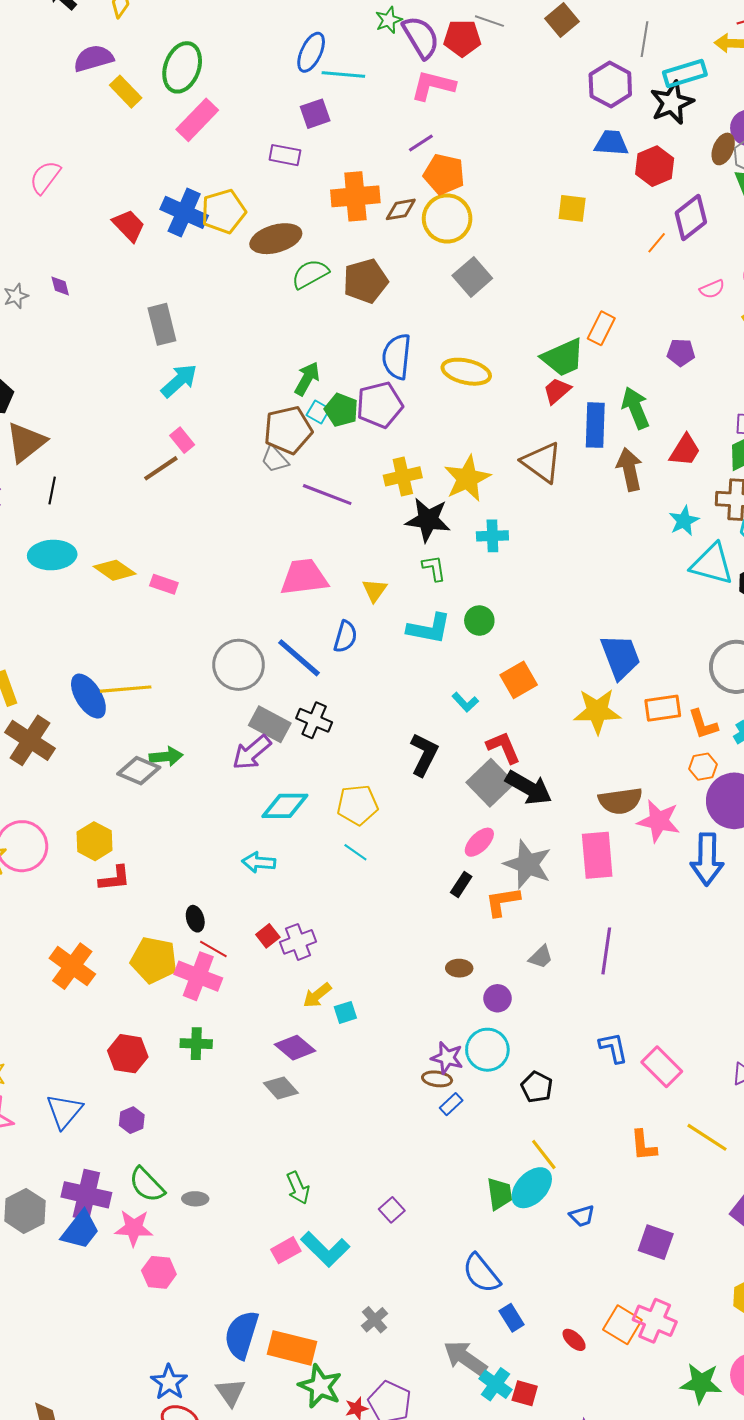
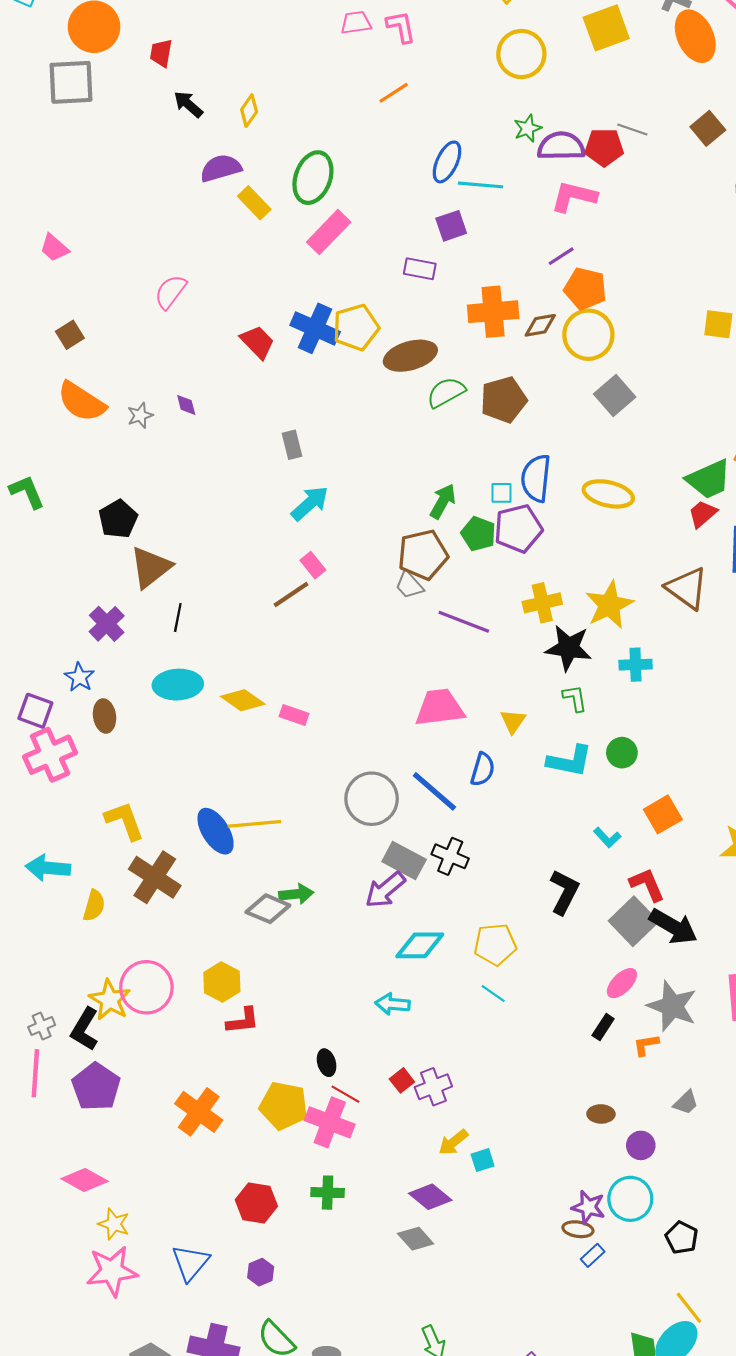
purple semicircle: (421, 37) -> (561, 146), turned -60
gray rectangle: (162, 324) -> (292, 445), size x0.7
cyan square: (318, 412) -> (501, 493), moved, turned -30
orange L-shape: (503, 902) -> (646, 1045), size x0.7

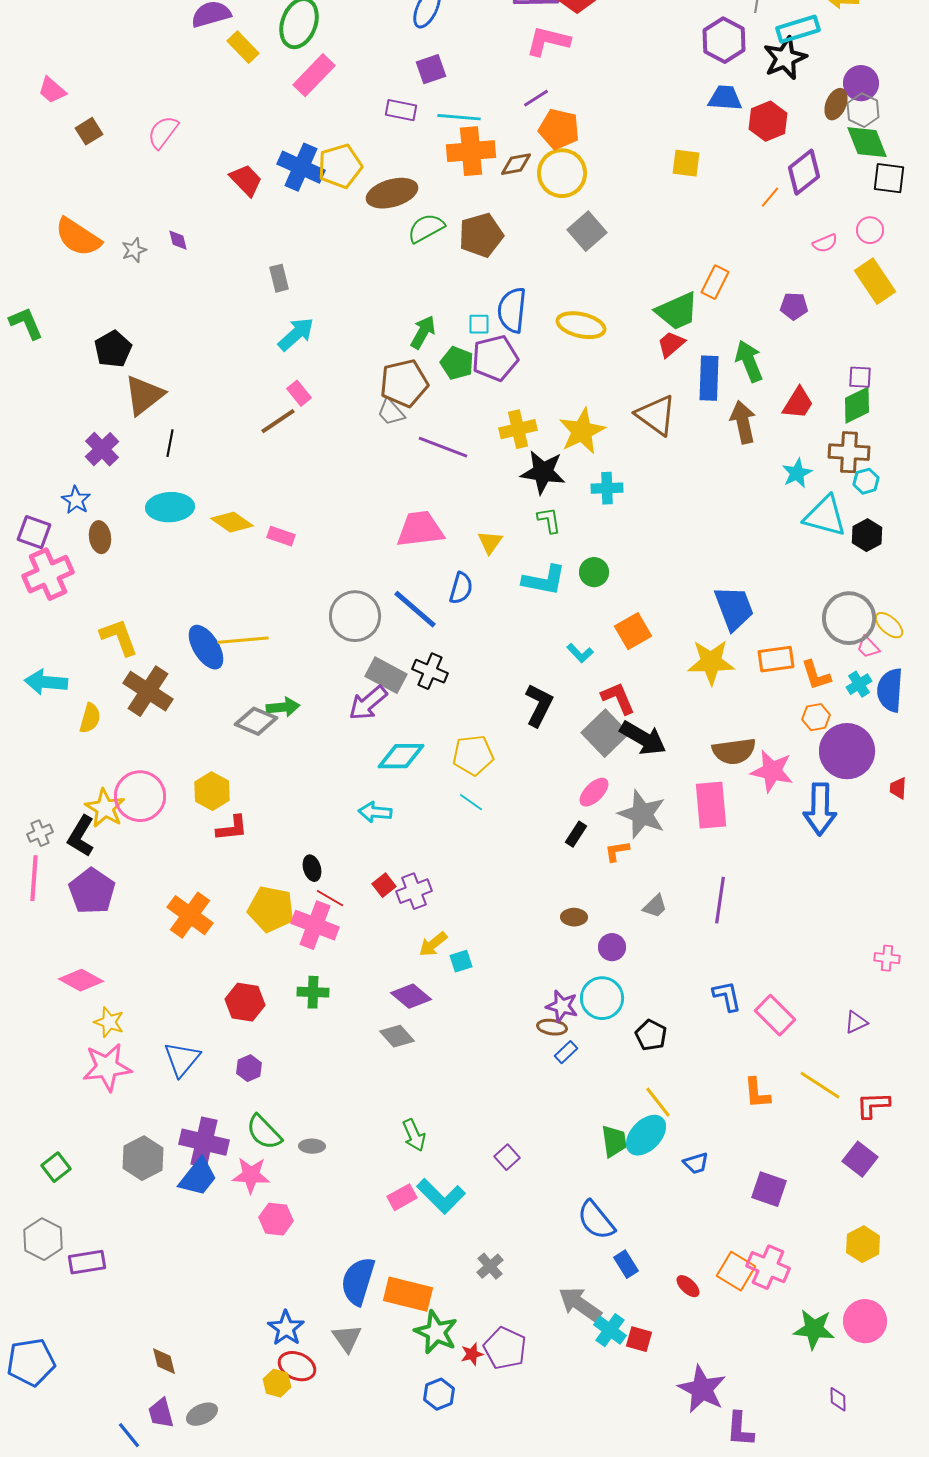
cyan line: (481, 185) -> (459, 117), moved
brown square: (70, 335) -> (89, 131), moved

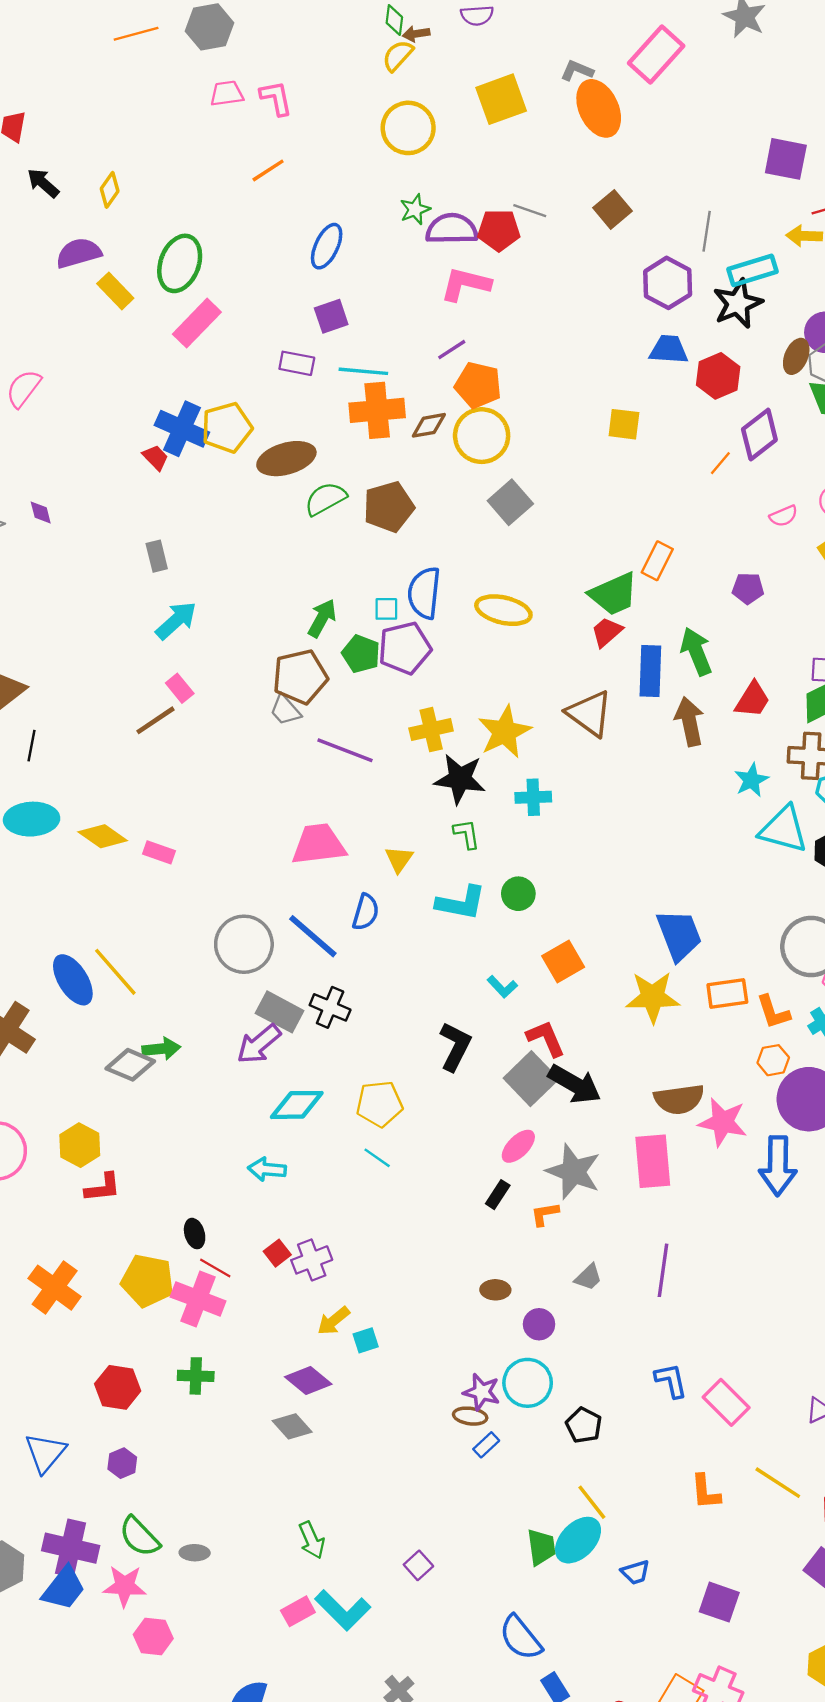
red trapezoid: (246, 180) -> (156, 457), moved, size x0.7
yellow line: (243, 640) -> (115, 972), turned 54

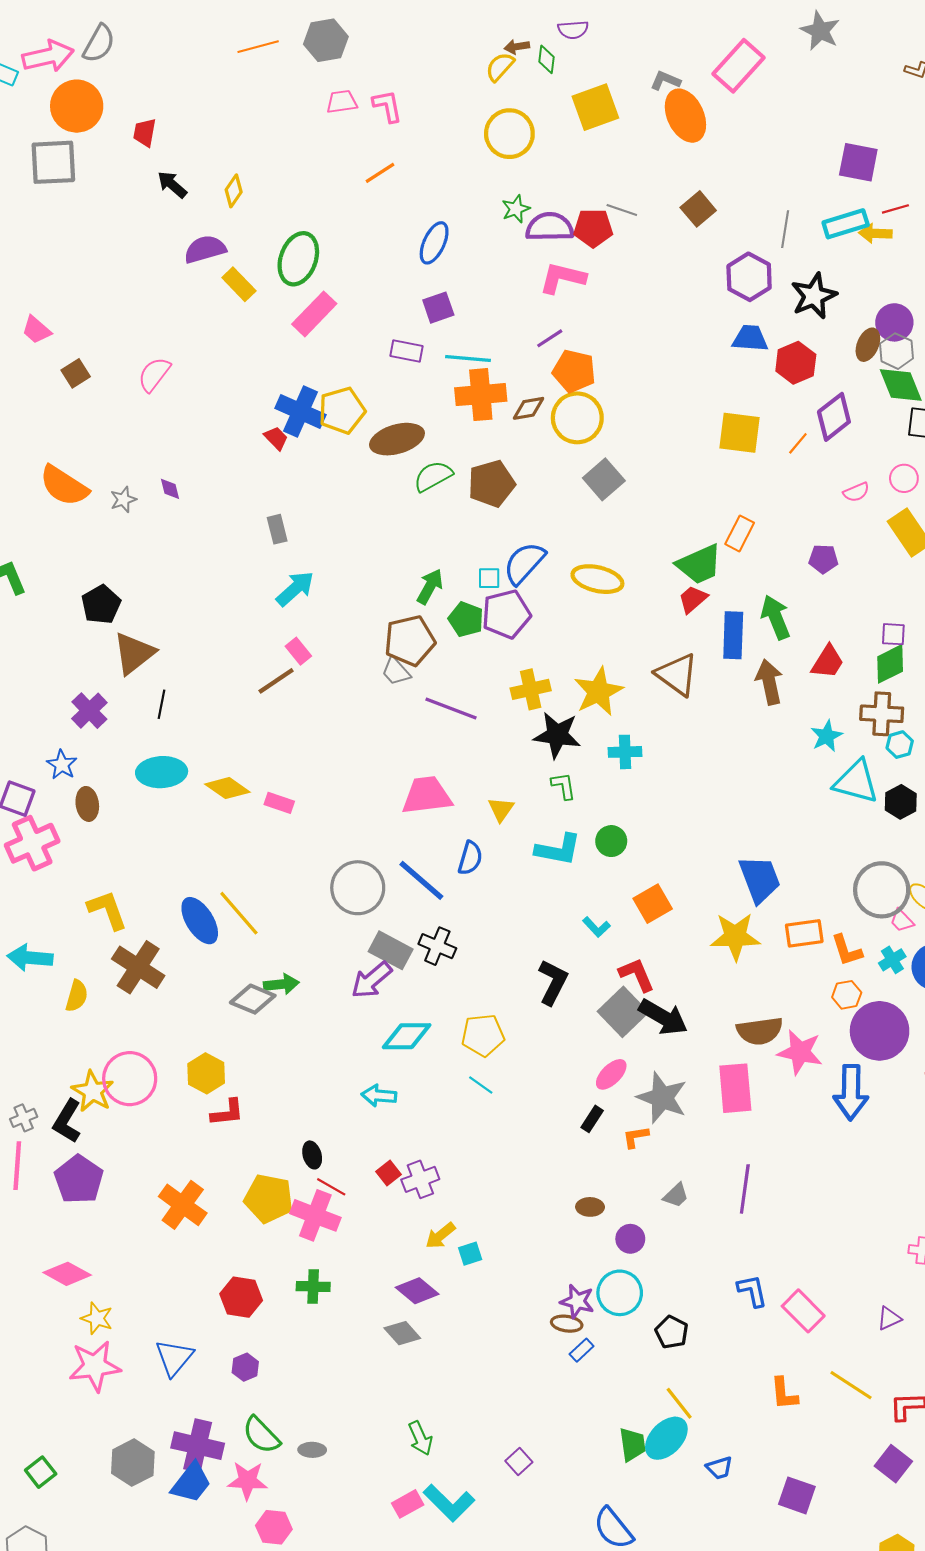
green diamond: (394, 20) -> (547, 59), moved
cyan rectangle: (753, 270) -> (846, 224), moved
yellow square: (624, 424) -> (740, 433), moved, size x1.4
blue semicircle: (424, 593) -> (524, 563), turned 36

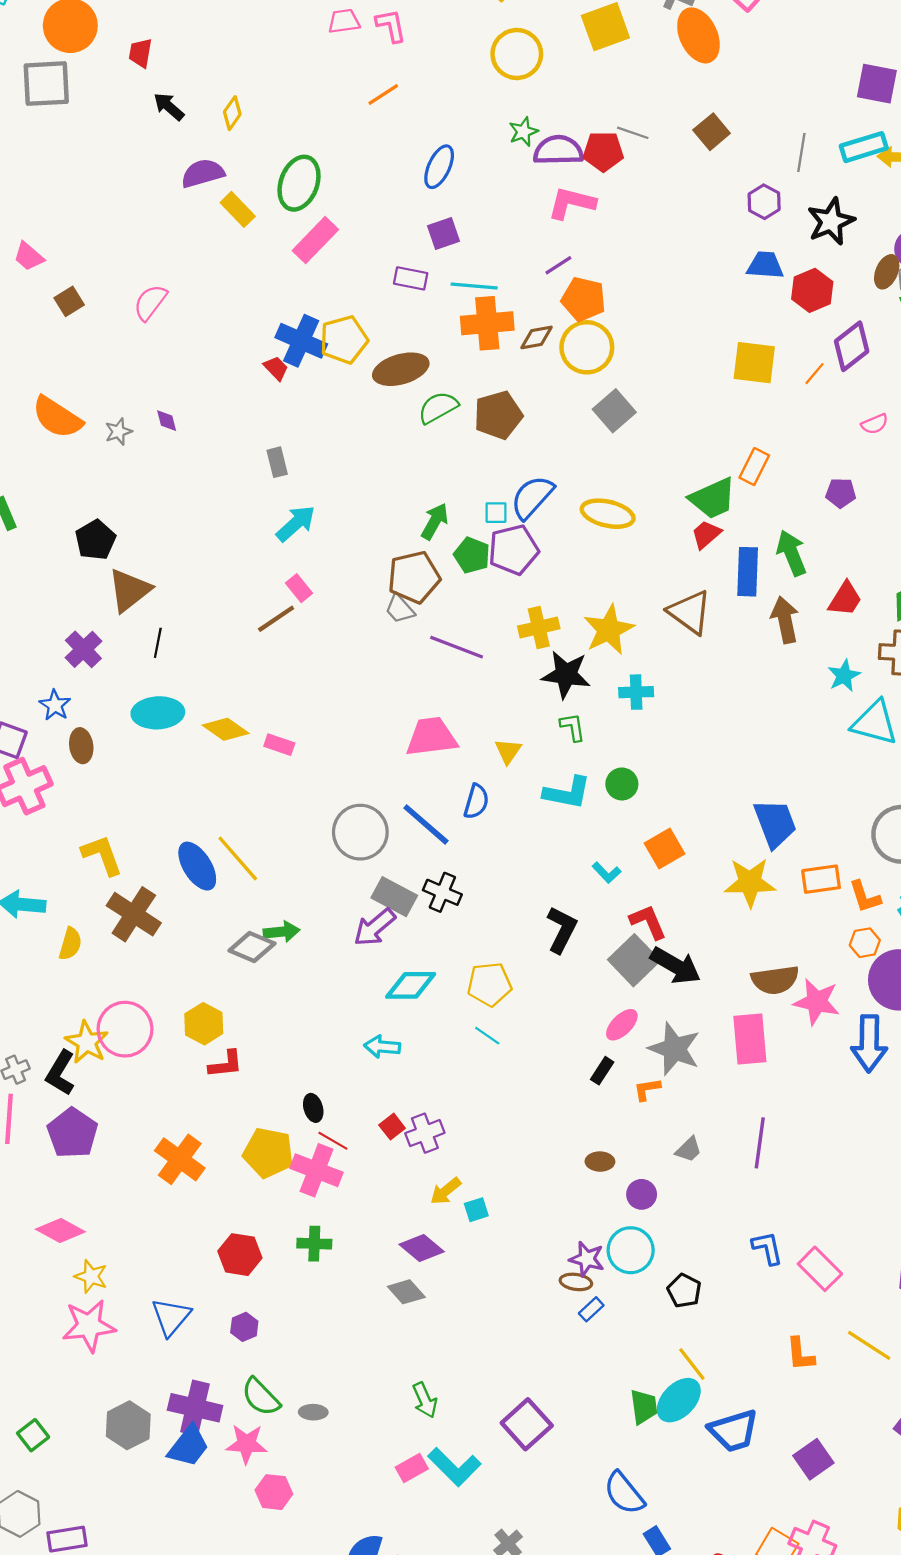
purple hexagon: (749, 277) -> (764, 202), size x0.7
purple square: (519, 1462) -> (527, 1424), size x1.8
blue trapezoid: (719, 1468) -> (733, 1431), size x1.8
purple square: (797, 1495) -> (813, 1459), turned 36

